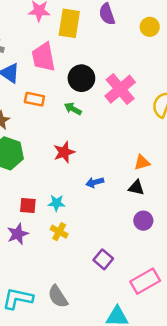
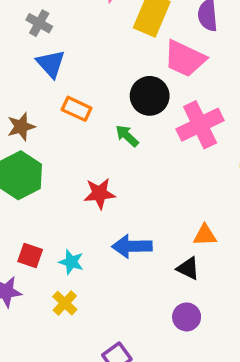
pink trapezoid: (43, 57) -> (185, 59), moved, turned -68
blue arrow: (95, 182) -> (132, 246), size x1.5

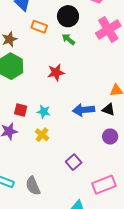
black circle: (150, 96) -> (68, 16), moved
blue arrow: (132, 246) -> (84, 110), moved

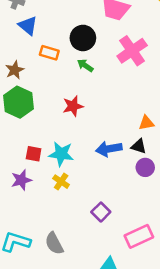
cyan star: (44, 112) -> (61, 154), size x1.5
purple circle: (110, 137) -> (145, 167), moved

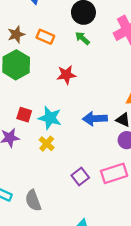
orange rectangle: (49, 53) -> (45, 37), moved
pink rectangle: (139, 236) -> (114, 173), moved

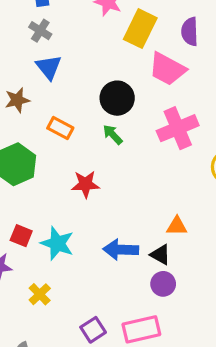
brown star: (16, 34) -> (17, 100), moved
yellow cross: (47, 144) -> (40, 294), moved

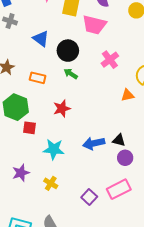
blue triangle: (49, 67) -> (41, 39), moved
pink cross: (178, 128) -> (110, 60), size x0.7
orange triangle: (177, 226) -> (128, 95), moved
red square: (21, 236) -> (30, 128), moved

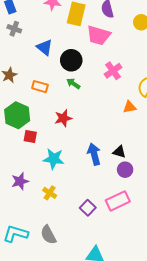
blue arrow: (94, 143) -> (94, 154), turned 85

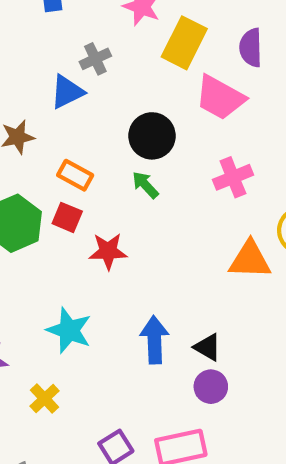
gray cross: (14, 29) -> (95, 59), moved, turned 32
blue triangle: (45, 47) -> (67, 92), moved, turned 42
orange triangle: (130, 107) -> (250, 260), size x1.5
red square: (30, 136) -> (67, 217), moved

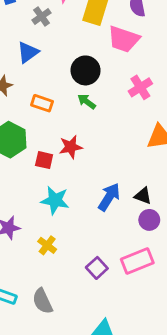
gray cross: (95, 59) -> (42, 16), moved
red square: (67, 217) -> (44, 160), moved
blue arrow: (154, 340) -> (109, 197), turned 44

